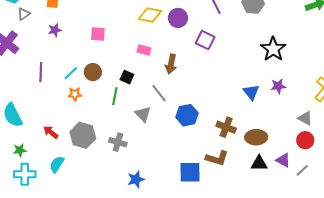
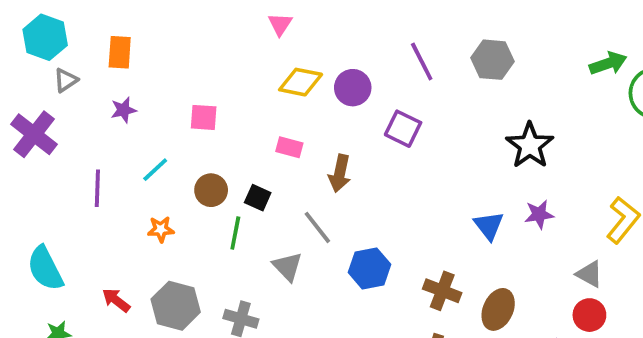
brown circle: (93, 72) -> (211, 190), moved
cyan line: (71, 73) -> (155, 170), moved
brown ellipse: (256, 137) -> (498, 309), turned -65

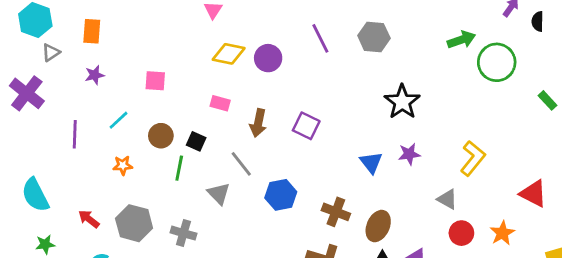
purple square: (403, 129) -> (306, 126), moved
red circle: (589, 315) -> (461, 233), moved

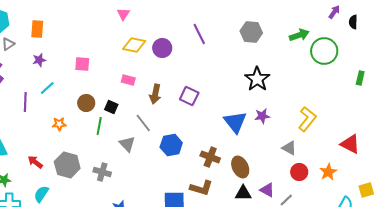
gray hexagon: (374, 37) -> (251, 32), moved
green rectangle: (548, 100) -> (360, 78), turned 56
cyan line: (119, 120) -> (47, 88), moved
blue triangle: (371, 163) -> (235, 122), size x1.4
brown ellipse: (378, 226) -> (240, 167), turned -50

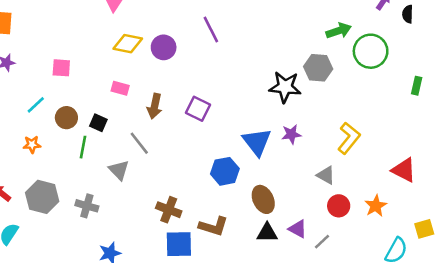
gray hexagon: (251, 32) -> (318, 68), moved
black star: (257, 79) -> (285, 87), turned -30
cyan line: (47, 88) -> (36, 105), moved
blue hexagon: (171, 145) -> (225, 171), moved
brown cross: (210, 157) -> (169, 210), moved

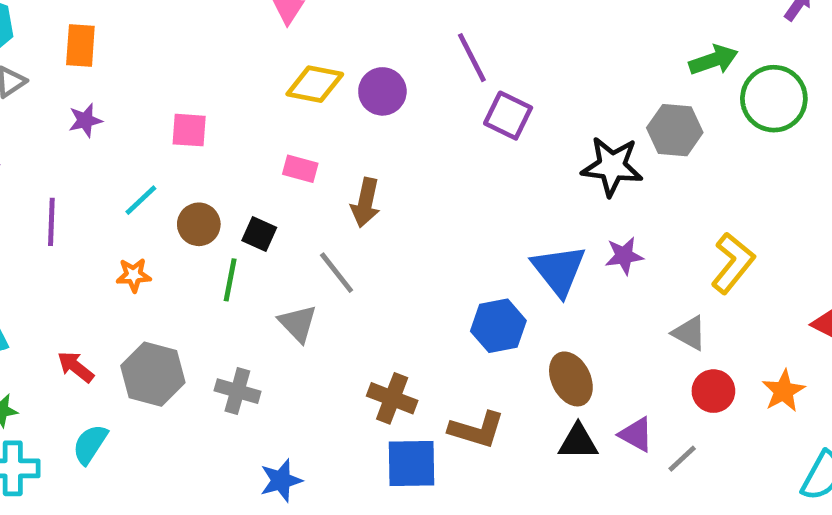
purple square: (198, 109) -> (508, 116), moved

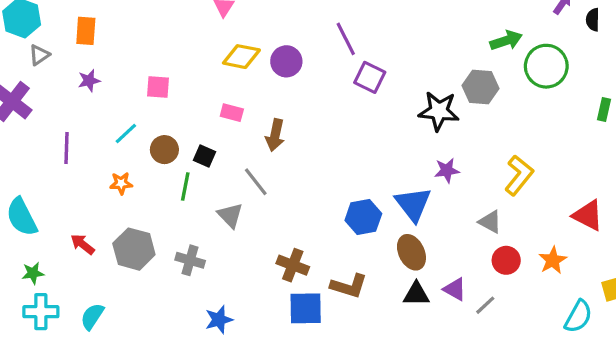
blue triangle: (559, 270) -> (413, 204), moved
cyan semicircle: (90, 444) -> (92, 316), moved

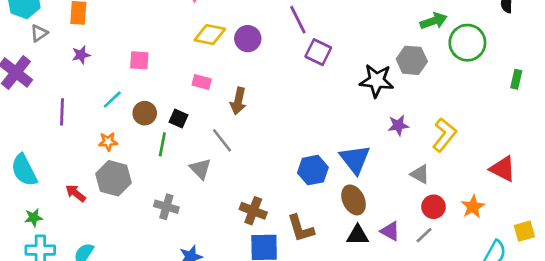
purple star: (447, 170) -> (398, 125), moved
gray hexagon: (134, 249) -> (114, 178), moved
brown L-shape: (349, 286) -> (301, 228), turned 56
gray line: (485, 305) -> (424, 235), moved

